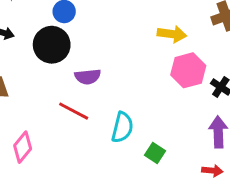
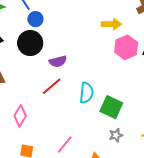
red line: (74, 111) -> (52, 86), turned -60
green square: (155, 153) -> (111, 107), size x1.6

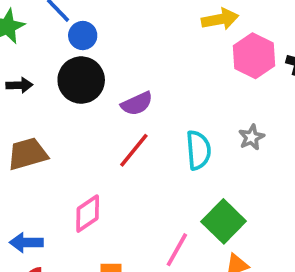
green square: (111, 107) -> (224, 221), moved, turned 30
pink diamond: (20, 116) -> (88, 214), turned 35
gray star: (116, 135) -> (251, 137), moved

